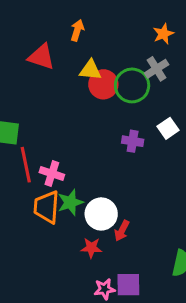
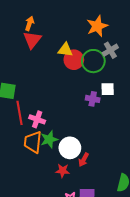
orange arrow: (77, 30) -> (30, 23), moved
orange star: (163, 34) -> (97, 26), moved, size x1.5
red triangle: (41, 57) -> (32, 40), turned 48
white square: (168, 128) -> (108, 89), moved, turned 32

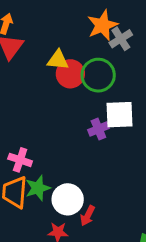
gray cross: (110, 50) -> (121, 39), moved
white square: (108, 89) -> (119, 115), size x1.5
purple cross: (93, 99) -> (98, 129), turned -32

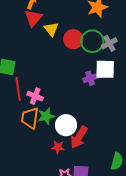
gray cross: (121, 39) -> (109, 43), moved
yellow triangle: (58, 60) -> (51, 29), moved, turned 42
red arrow: (88, 216) -> (79, 137), size x1.6

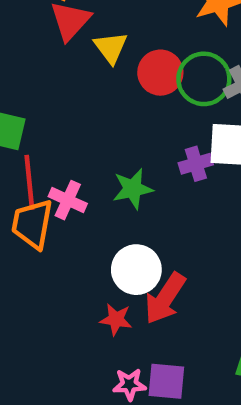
green star: (46, 116) -> (133, 189), moved
orange trapezoid: (30, 118) -> (32, 224), moved

